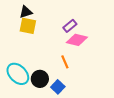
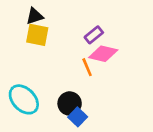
orange line: (65, 62) -> (87, 67), moved
black circle: (40, 79) -> (70, 104), moved

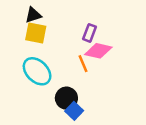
purple rectangle: (94, 35) -> (89, 33), turned -30
cyan ellipse: (24, 99) -> (37, 71), moved

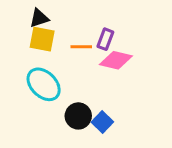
orange line: (83, 64) -> (81, 47), moved, turned -66
blue square: (74, 111) -> (102, 122), moved

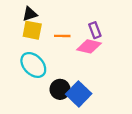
purple rectangle: (105, 39) -> (95, 30), moved, turned -42
blue square: (102, 122) -> (79, 94), size x1.5

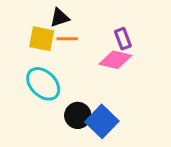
black triangle: (30, 14) -> (60, 18), moved
orange line: (62, 36) -> (67, 39), moved

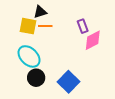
pink diamond: (115, 60) -> (93, 40), moved, turned -40
black circle: (78, 115) -> (36, 78), moved

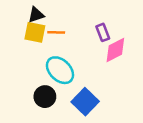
black triangle: (40, 12) -> (36, 15), moved
cyan ellipse: (29, 56) -> (60, 70), moved

